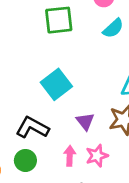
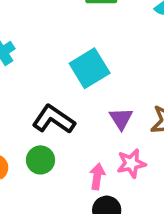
pink arrow: (70, 156) -> (97, 176), moved

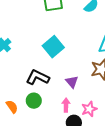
purple triangle: (121, 119) -> (72, 82), moved
pink star: (131, 163) -> (89, 109), moved

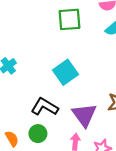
purple triangle: (72, 82) -> (84, 115), size x1.6

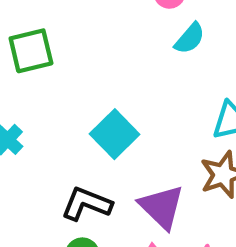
green square: (69, 19) -> (31, 51), moved

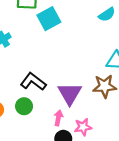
cyan square: (115, 134) -> (49, 19), moved

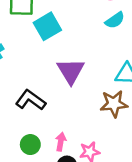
purple triangle: (70, 94) -> (71, 71), moved
green circle: (24, 106) -> (30, 145), moved

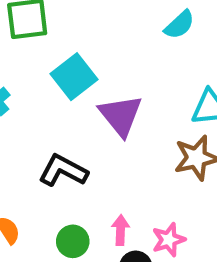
cyan square: (47, 26) -> (74, 77), moved

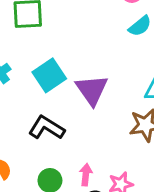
cyan square: (74, 77) -> (49, 75), moved

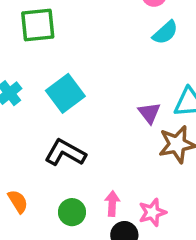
purple triangle: (92, 90) -> (149, 113), moved, size x0.6

